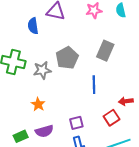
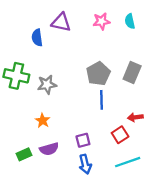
gray rectangle: (105, 51) -> (132, 73), moved
gray pentagon: (67, 58) -> (98, 74), moved

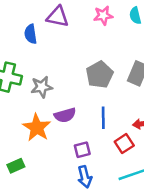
blue line: (101, 100) -> (103, 118), moved
orange star: (43, 121) -> (37, 128), size x1.6
purple semicircle: (49, 149) -> (65, 115), moved

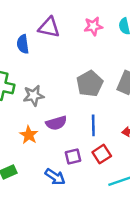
orange star: (37, 128) -> (29, 135), size x0.7
red square: (124, 144) -> (102, 154), moved
blue arrow: (85, 177) -> (55, 177), moved, turned -42

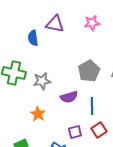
purple semicircle: (56, 123) -> (69, 97), moved

